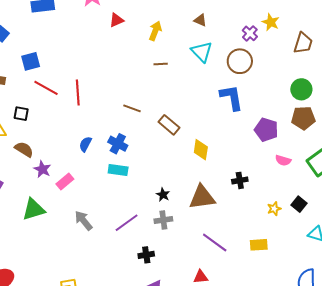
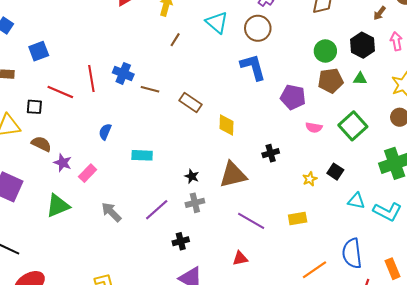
brown line: (161, 64) -> (175, 40), turned -48
red line: (46, 88) -> (60, 92), moved
blue cross: (118, 144) -> (123, 73), moved

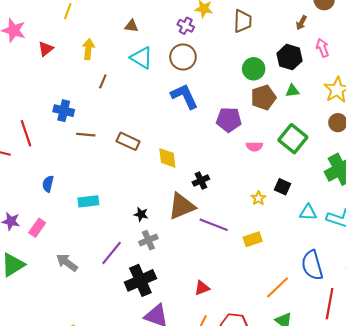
blue cross: (123, 73) -> (64, 111), moved
black cross: (271, 153) -> (201, 181), moved
purple line: (251, 221) -> (214, 225), moved
black cross: (181, 241) -> (140, 280), size x1.8

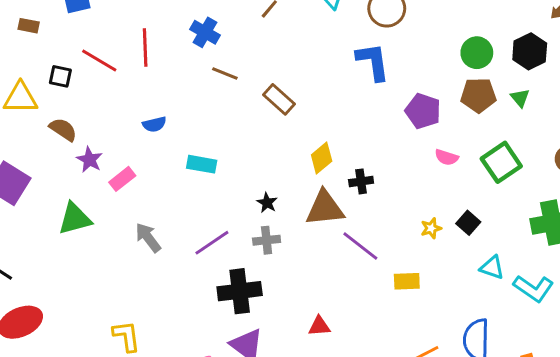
green triangle: (292, 91) -> (520, 98), turned 40
yellow diamond: (167, 158) -> (322, 158), moved, turned 40
blue semicircle: (48, 184) -> (154, 124), turned -133

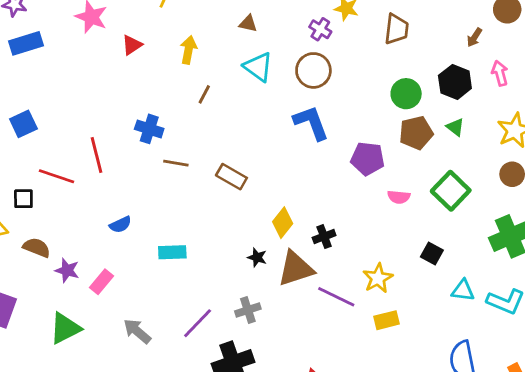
black star: (267, 203) -> (257, 257), moved
yellow star: (431, 228) -> (378, 278), moved, size x1.5

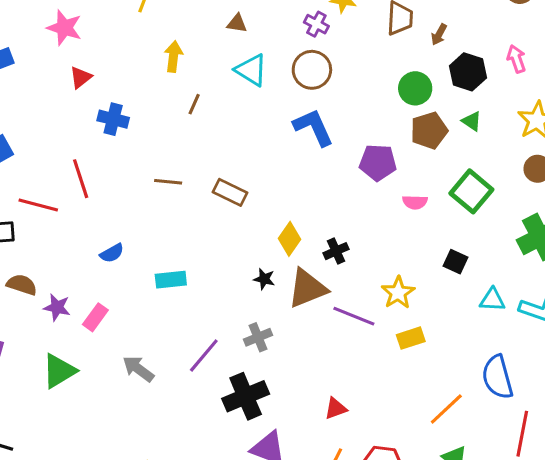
brown arrow: (474, 37) -> (439, 34), moved
red triangle: (132, 45) -> (81, 77), moved
blue cross: (149, 129) -> (113, 119), moved

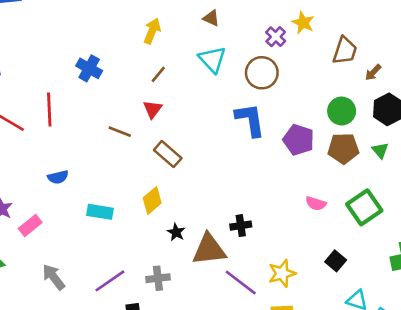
red triangle: (81, 77) -> (153, 109), moved, turned -30
purple pentagon: (378, 162) -> (299, 140), moved
yellow diamond: (290, 239) -> (152, 200), moved

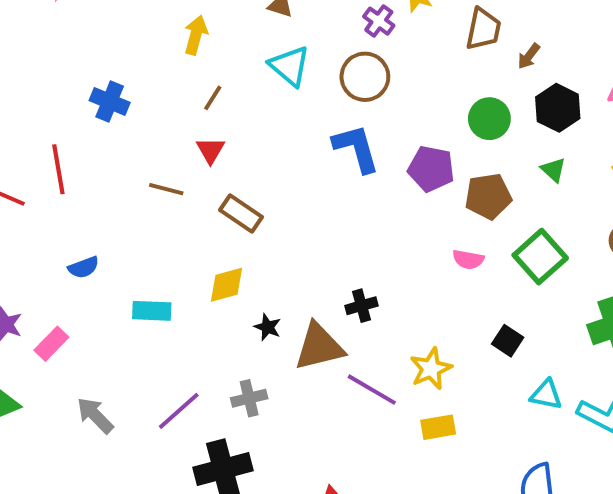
brown pentagon: (343, 148) -> (488, 196), moved
yellow diamond: (152, 200) -> (227, 285), turned 32

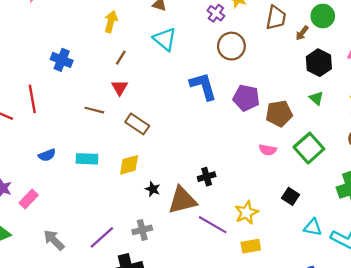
brown circle: (365, 77) -> (231, 46), moved
green circle: (489, 119) -> (323, 16), moved
cyan rectangle: (152, 311) -> (87, 159), moved

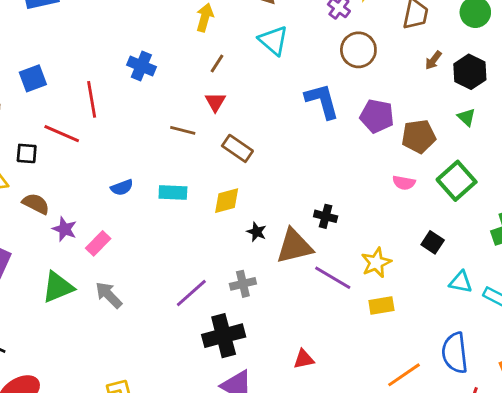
brown arrow: (302, 33) -> (433, 60), moved
red line: (32, 99) -> (92, 99), moved
black cross: (207, 177) -> (326, 216), turned 30
gray arrow: (54, 240) -> (109, 295), moved

